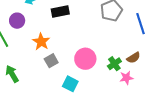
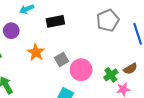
gray square: (51, 61) -> (62, 59), moved

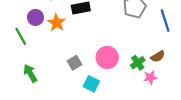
orange star: (36, 52) -> (57, 23), moved
gray square: (62, 59) -> (74, 63), moved

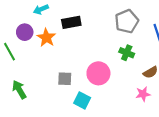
gray square: (74, 63) -> (65, 79), turned 32
green cross: (138, 63) -> (127, 53), moved, turned -32

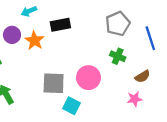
gray square: (65, 79) -> (54, 83), size x1.5

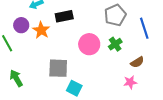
green cross: (118, 56) -> (115, 44), turned 32
pink circle: (88, 78) -> (89, 44), moved

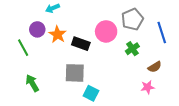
black rectangle: (64, 16) -> (81, 44), moved, turned 30
pink circle: (89, 44) -> (106, 31), moved

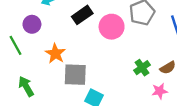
orange star: (58, 35) -> (55, 54), moved
black rectangle: (81, 44) -> (82, 15), moved, turned -54
green cross: (132, 49) -> (142, 68), moved

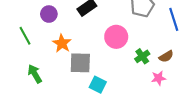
purple circle: (32, 24) -> (49, 14), moved
pink circle: (112, 27) -> (116, 37), moved

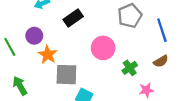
purple circle: (49, 14) -> (34, 36), moved
brown semicircle: (166, 56) -> (161, 61), moved

